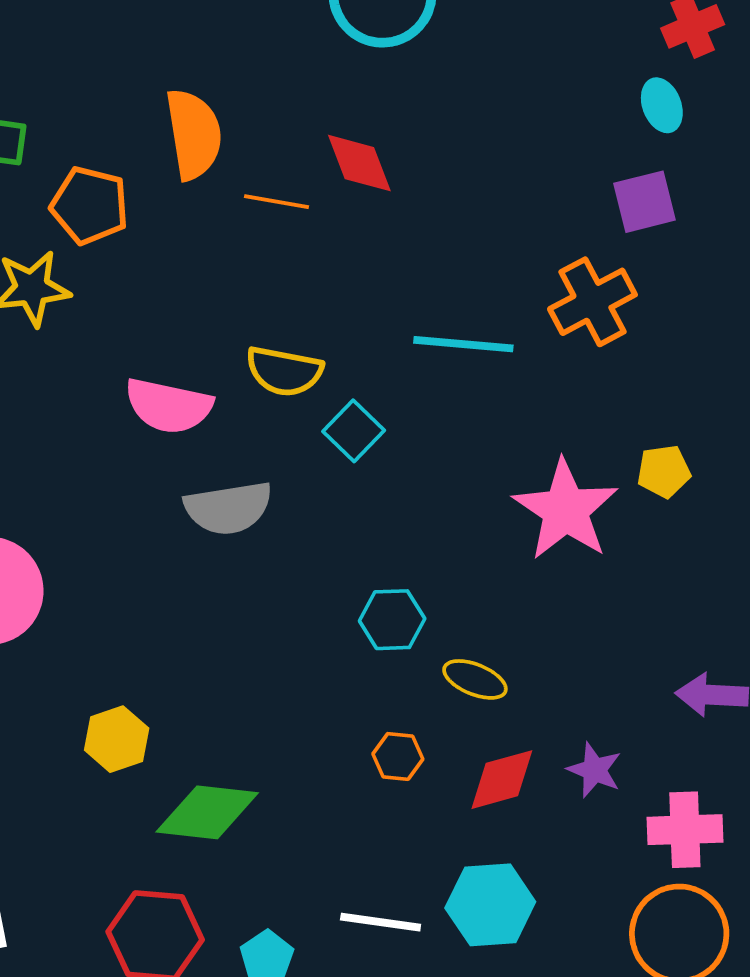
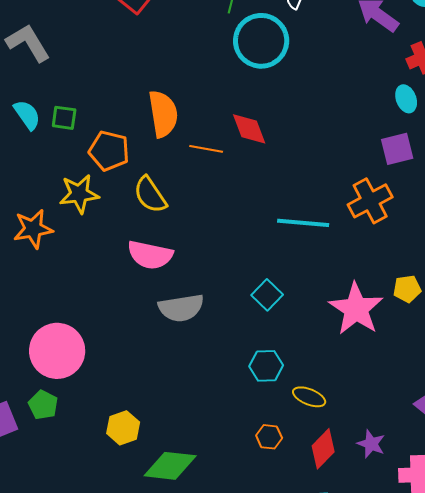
yellow semicircle: (284, 371) -> (150, 195), moved, turned 45
cyan square: (354, 431) -> (267, 295), moved
red diamond: (502, 780) -> (323, 449), turned -30

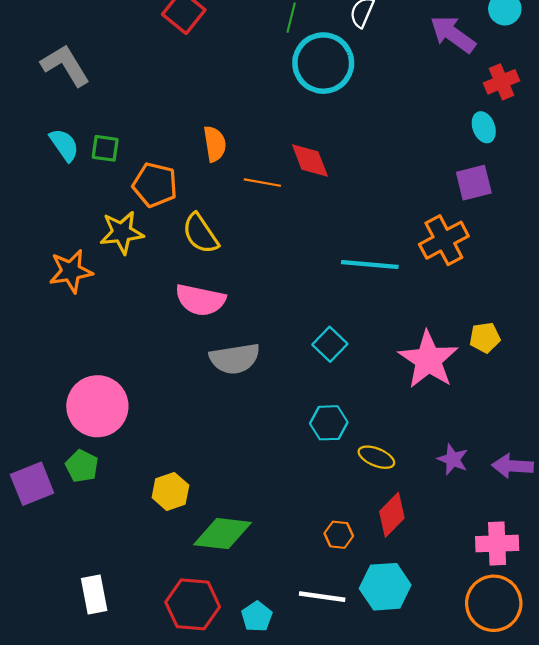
orange semicircle: (163, 114) -> (215, 144), size x0.7
orange hexagon: (269, 437) -> (339, 535), moved
purple star: (371, 444) -> (453, 459), moved

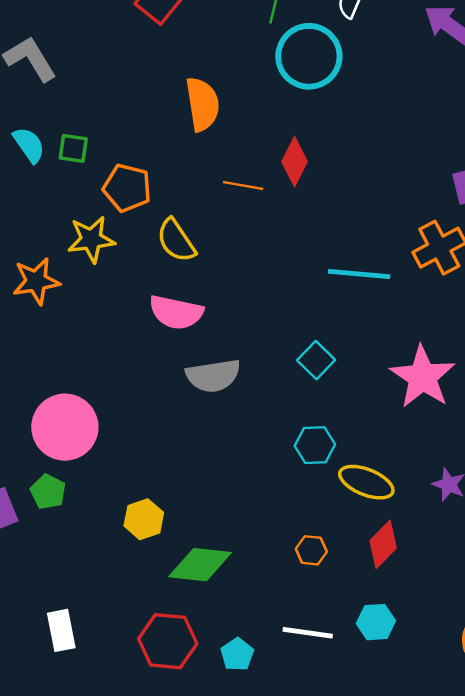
orange semicircle: (215, 144) -> (202, 104), moved, size x1.4
red diamond: (310, 160) -> (295, 162), turned 48
yellow ellipse: (376, 457) -> (366, 482), size x1.4
orange hexagon: (339, 535) -> (311, 550), moved
cyan hexagon: (385, 587) -> (376, 622), size x0.7

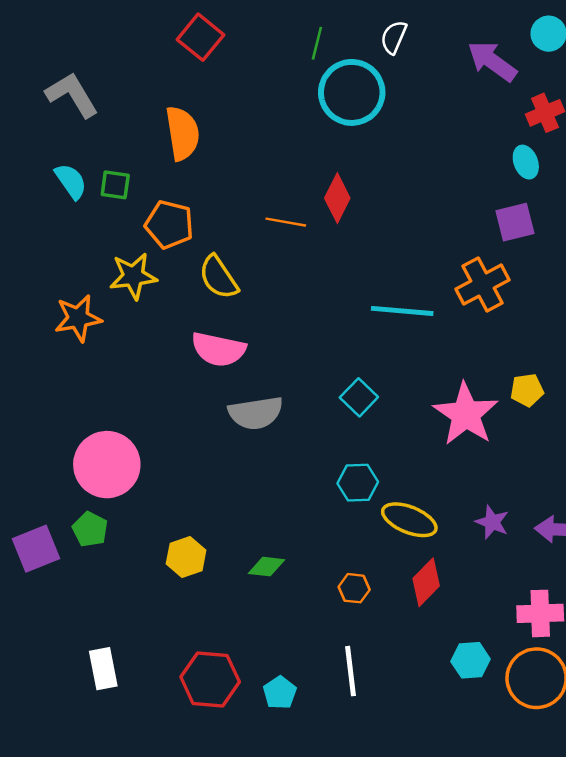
orange semicircle: (202, 104) -> (182, 133), moved
green diamond: (200, 565) -> (266, 567), moved, size x0.6
cyan hexagon: (376, 622) -> (471, 660), moved
white line: (308, 633) -> (351, 671), turned 75

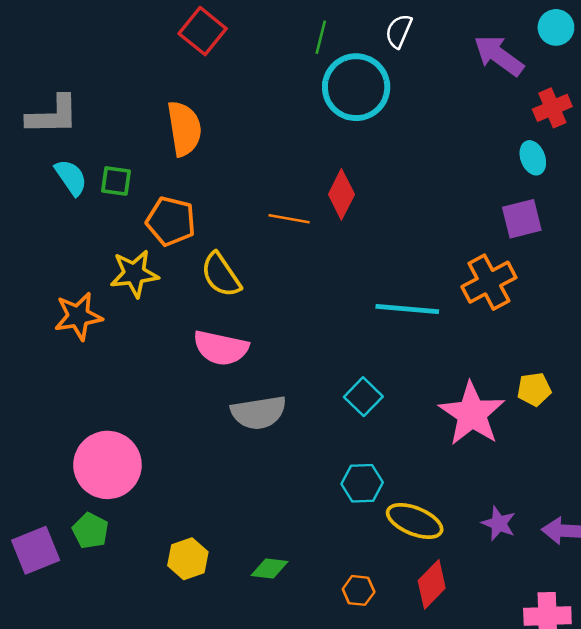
gray L-shape: (72, 95) -> (53, 115), moved, turned 120

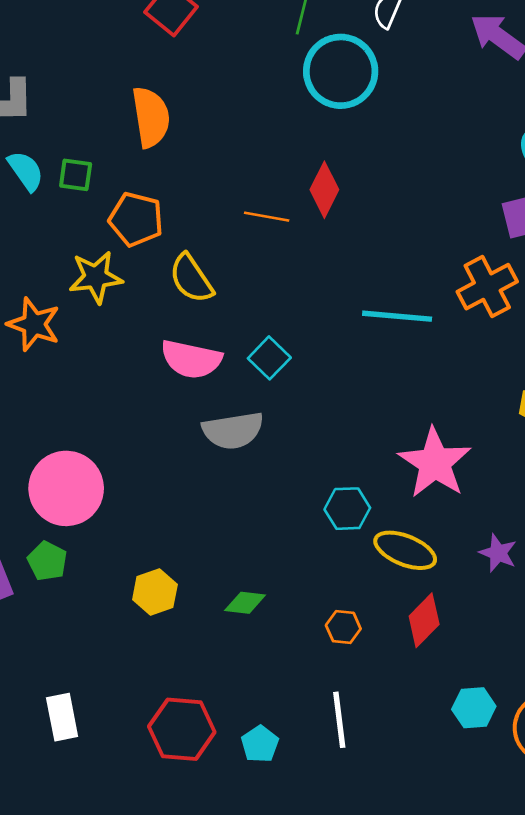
orange star: (78, 316) -> (34, 324), turned 30
cyan square: (363, 397) -> (269, 358), moved
pink star: (472, 414) -> (435, 463), moved

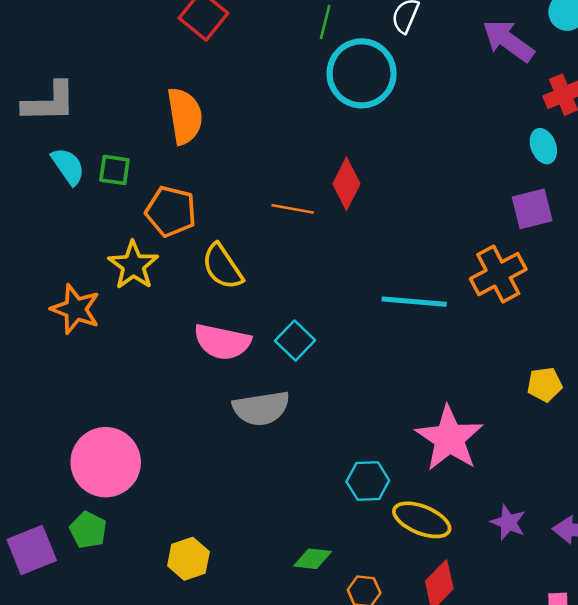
yellow star: (96, 277) -> (133, 265), turned -30
green diamond: (245, 603) -> (313, 559), moved

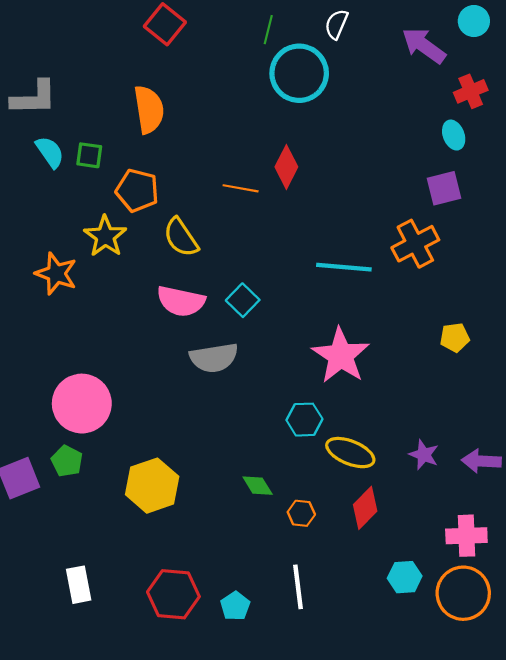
pink star: (449, 438) -> (341, 356), moved
yellow hexagon: (188, 559) -> (152, 486), size x1.5
green diamond: (313, 559) -> (258, 486), turned 52

